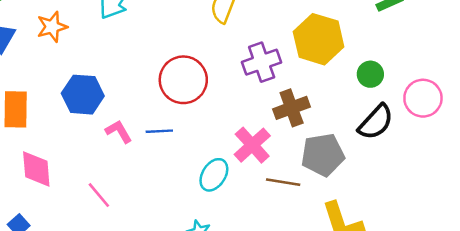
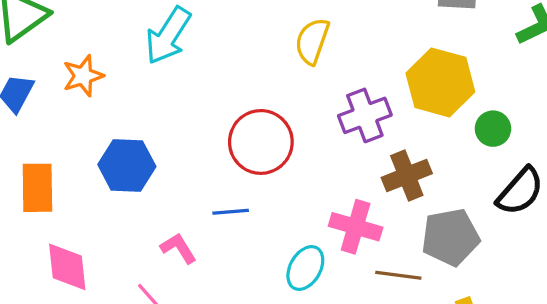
green circle: (370, 74) -> (493, 129), moved
pink L-shape: (119, 131) -> (178, 248), moved
pink cross: (252, 145) -> (356, 227), turned -30

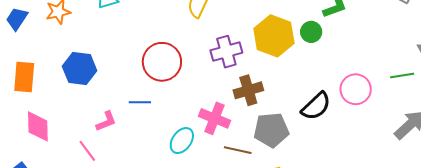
green circle: (493, 129) -> (311, 32), moved
pink L-shape: (178, 248) -> (106, 121), turned 95

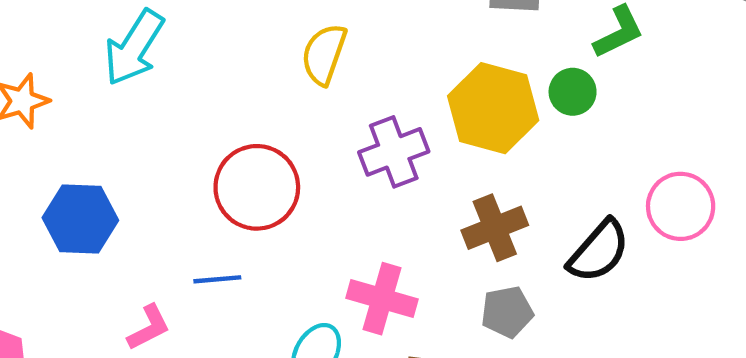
brown cross: (248, 90) -> (495, 228), moved
gray pentagon: (271, 130) -> (507, 312), size x0.7

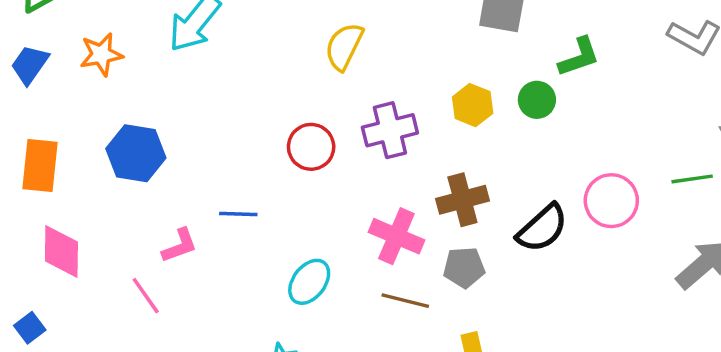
yellow hexagon: (493, 108) -> (473, 105), size x0.6
red circle: (257, 187) -> (311, 147), moved, size x0.7
pink cross: (382, 299) -> (396, 236), moved

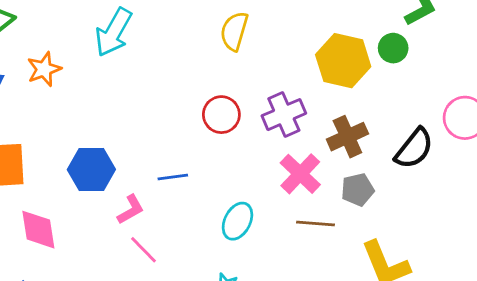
yellow hexagon: (473, 105) -> (343, 61), size x1.6
purple cross: (390, 130) -> (284, 115), moved
blue hexagon: (136, 153) -> (91, 169), moved
pink cross: (396, 236) -> (300, 174), turned 30
pink line: (146, 296) -> (143, 250), moved

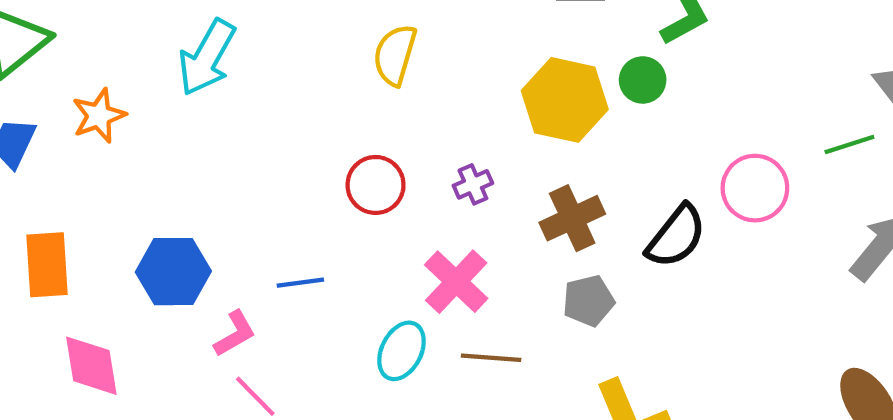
purple cross: (284, 115) -> (473, 184), size x0.6
pink cross: (300, 174) -> (456, 282), moved
brown line: (316, 223) -> (491, 358), moved

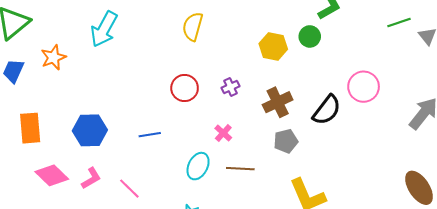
yellow hexagon: (565, 100) -> (273, 46), size x0.7
green line: (849, 144) -> (399, 23), moved
pink cross: (456, 282) -> (223, 133), size x0.6
pink L-shape: (235, 334) -> (91, 178), moved
pink diamond: (91, 366) -> (52, 175), turned -36

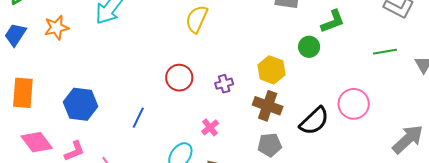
green line: (399, 23) -> (385, 52), moved
yellow hexagon: (273, 46) -> (271, 70), moved
brown cross: (278, 102) -> (268, 106), turned 36
blue line: (150, 135) -> (138, 118), turned -65

